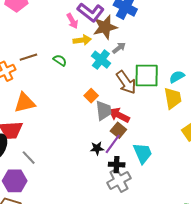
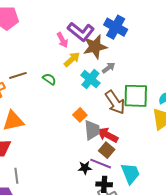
yellow arrow: (82, 40) -> (72, 59), turned -36
purple line: (113, 144) -> (101, 164), turned 75
gray line: (29, 158) -> (16, 176), turned 35

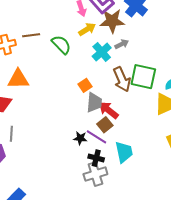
green semicircle: (49, 79) -> (61, 45), size x1.5

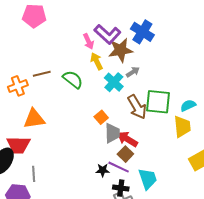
yellow arrow: (87, 29) -> (97, 61), turned -78

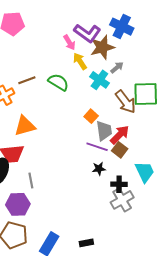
red arrow: (127, 139) -> (120, 135), turned 110
purple line: (119, 167) -> (97, 147), moved

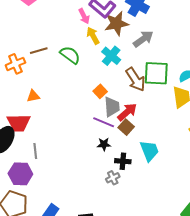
gray arrow: (117, 67) -> (143, 39), moved, size x1.5
orange triangle: (25, 126) -> (33, 96), size x0.6
gray cross: (122, 200) -> (113, 178), moved, size x0.6

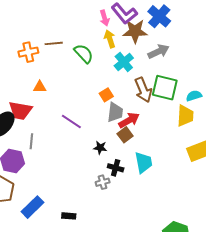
purple line: (104, 122) -> (71, 121), moved

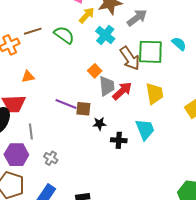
yellow arrow: (110, 39) -> (87, 15), turned 72
cyan semicircle: (194, 96) -> (179, 44), moved, turned 70
yellow trapezoid: (185, 116) -> (154, 94), moved
brown square: (125, 135) -> (83, 109), moved, turned -35
gray cross: (103, 182) -> (51, 158), moved, turned -32

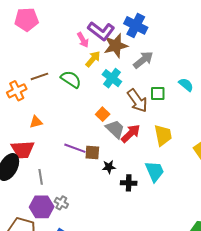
green square: (150, 52) -> (158, 94), size x0.6
gray trapezoid: (107, 86) -> (115, 129), turned -40
purple hexagon: (16, 155) -> (42, 207), moved

